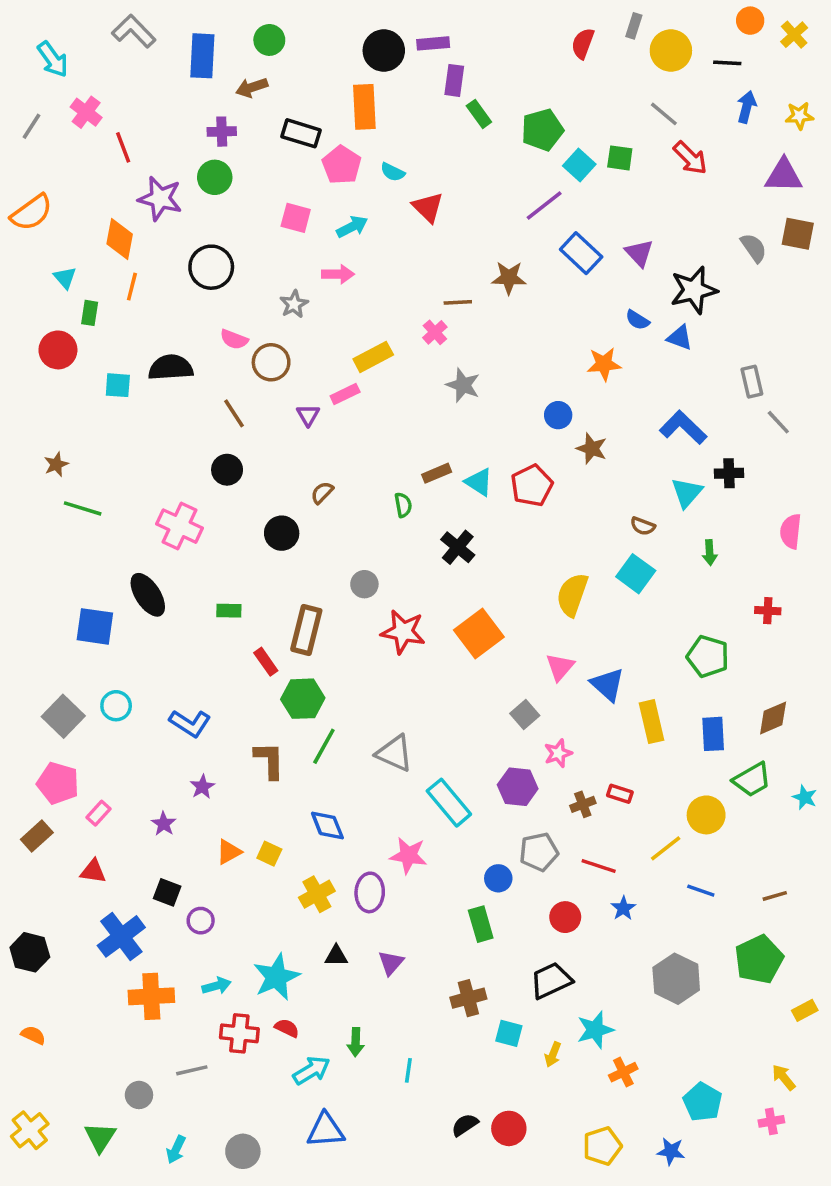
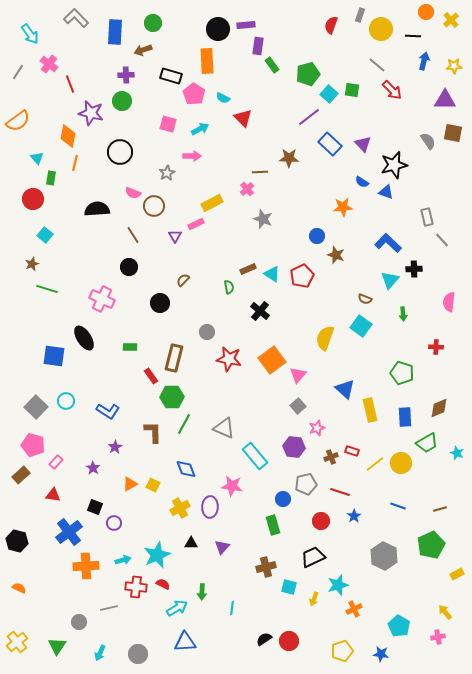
cyan square: (118, 385) -> (45, 235), moved, turned 35
pink triangle: (560, 667) -> (298, 375), moved
yellow line: (666, 848) -> (375, 464), moved

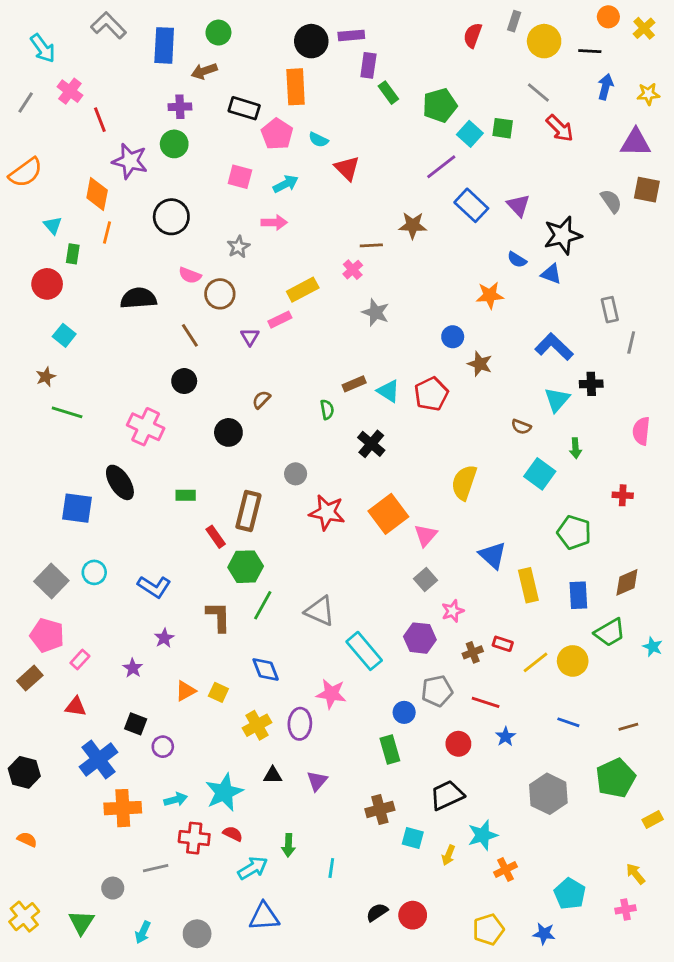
gray line: (442, 240) -> (631, 342), turned 56
cyan square: (361, 326) -> (540, 474), moved

